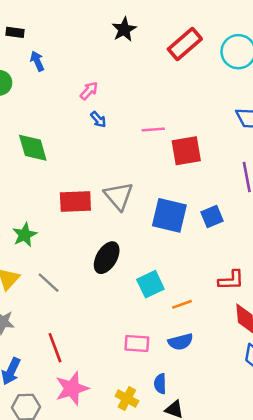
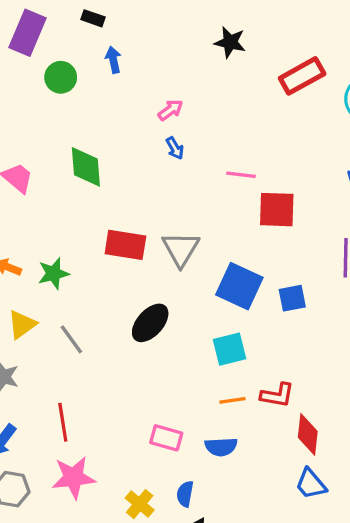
black star: (124, 29) -> (230, 42), turned 30
red L-shape: (231, 280) -> (277, 395), moved
cyan square: (150, 284) -> (230, 349), moved

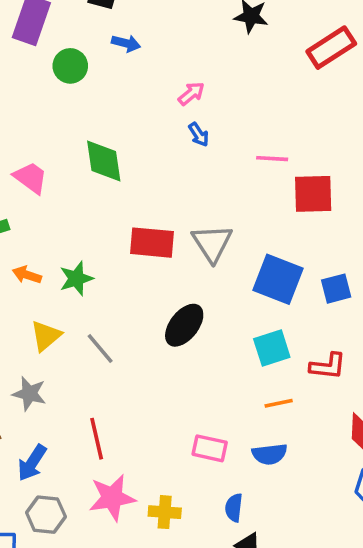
blue arrow: (113, 60) -> (126, 43), turned 120
red L-shape: (277, 395) -> (328, 366), moved
yellow cross: (140, 504) -> (165, 512), moved, turned -32

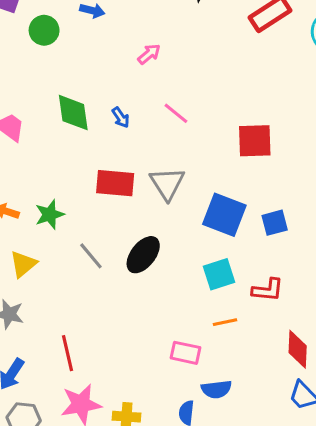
blue arrow: (199, 135) -> (121, 117), moved
pink line: (272, 159) -> (176, 113), moved, turned 36
gray line: (100, 349) -> (91, 256), moved
pink rectangle: (210, 448) -> (186, 353), moved
blue semicircle: (270, 454) -> (216, 389), moved

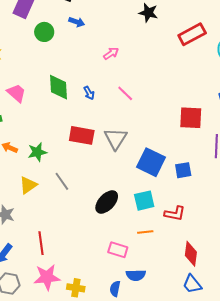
red square: (255, 141) -> (191, 118), moved
black ellipse: (143, 255) -> (107, 202), moved
yellow triangle: (23, 264) -> (28, 185), moved

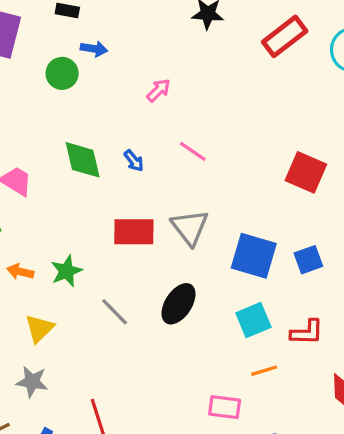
green circle: (44, 32) -> (62, 73), moved
red square: (191, 118) -> (306, 172), turned 30
yellow triangle: (28, 185) -> (39, 328), moved
black ellipse: (107, 202) -> (179, 304), moved

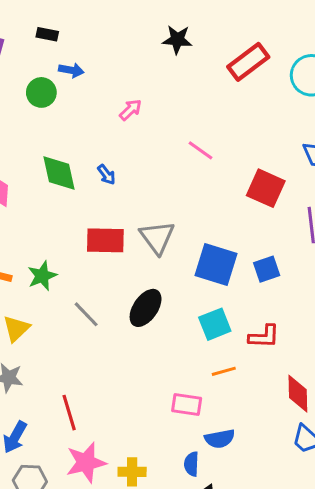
pink line: (193, 151) -> (200, 150), moved

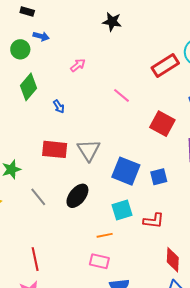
red rectangle: (248, 62) -> (165, 65), moved
green diamond: (59, 173) -> (28, 87), moved, turned 48
orange line: (224, 371) -> (105, 235), moved
red line: (69, 413) -> (35, 259), moved

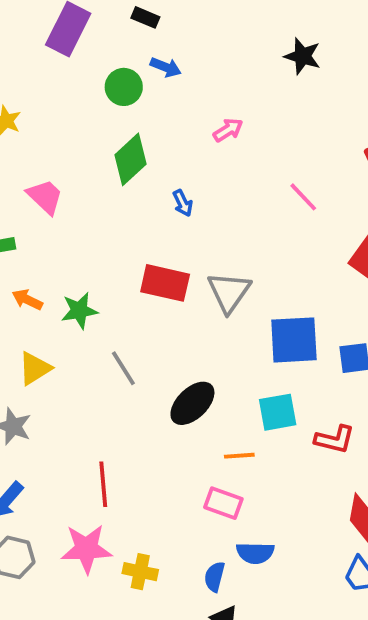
blue square: (126, 171) -> (294, 340), turned -32
black ellipse: (77, 196) -> (192, 403), moved

